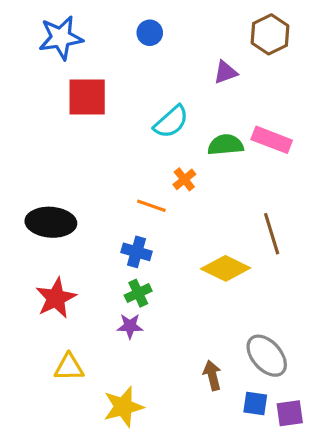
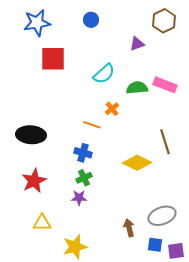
gray ellipse: (267, 356) -> (162, 216), turned -68

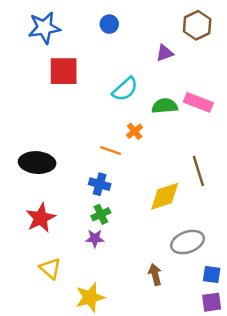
yellow diamond: (137, 163) -> (165, 196), turned -44
gray ellipse: (162, 216) -> (188, 242), moved
yellow triangle: (42, 223) -> (50, 268), turned 42
blue square: (155, 245) -> (212, 275), moved

